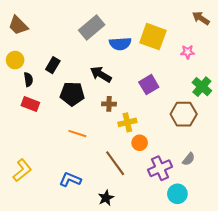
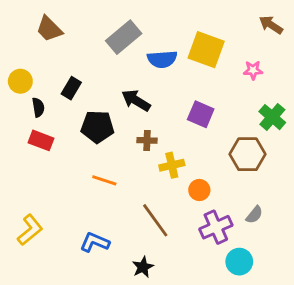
brown trapezoid: (18, 25) -> (49, 29), moved
purple square: (149, 85) -> (201, 114), turned -36
orange circle: (140, 143) -> (199, 190), moved

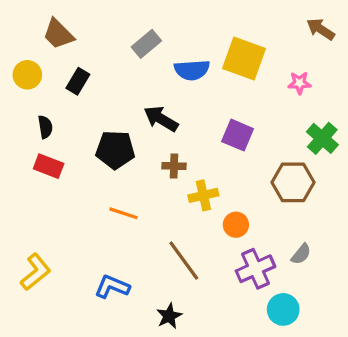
gray rectangle: (124, 37) -> (146, 44), size x0.7
yellow circle: (20, 81) -> (27, 75), moved
black rectangle: (71, 88) -> (78, 81), moved

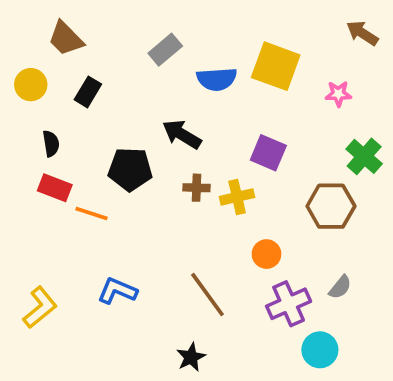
yellow cross: (203, 195) -> (237, 197), moved
orange line: (123, 213) -> (92, 214), moved
blue L-shape: (112, 287) -> (117, 291), moved

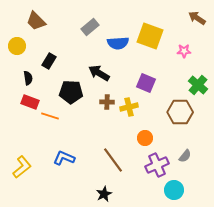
black rectangle: (88, 92) -> (49, 61), moved

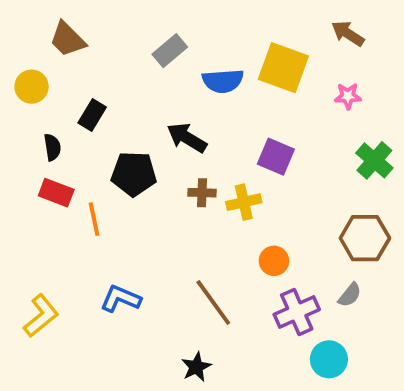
brown arrow: (197, 18) -> (348, 34), moved
brown hexagon: (180, 112) -> (365, 238), moved
orange line: (50, 116) -> (94, 219), turned 60

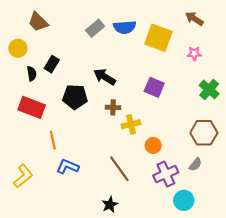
blue semicircle: (223, 81) -> (125, 27), moved
black semicircle: (52, 147) -> (32, 74), moved
red rectangle: (56, 193) -> (32, 107), size x1.4
yellow cross: (244, 202) -> (131, 124), moved
orange line: (94, 219) -> (53, 140), moved

